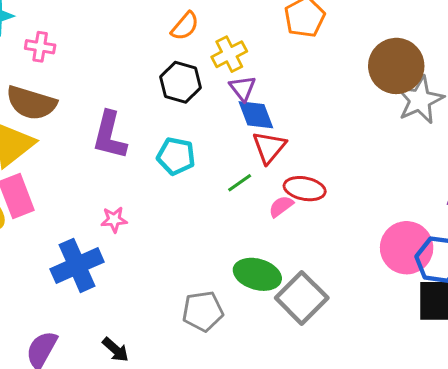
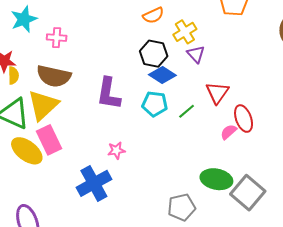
orange semicircle: (185, 26) -> (153, 15), turned 30
blue diamond: (256, 115) -> (162, 75), moved, turned -32
green line: (240, 183) -> (187, 111), moved
red ellipse: (305, 189) -> (244, 119), turned 64

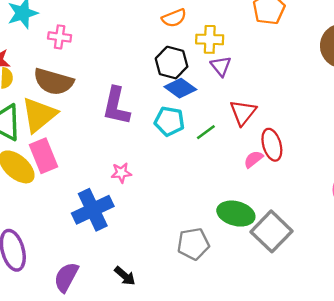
yellow cross: (185, 32) -> (210, 39), turned 30

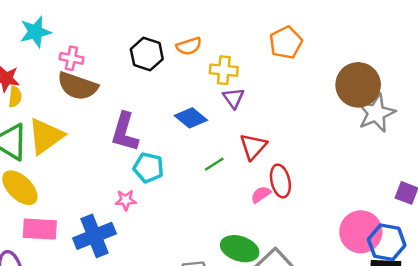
black hexagon: (172, 63) -> (147, 54), moved
brown semicircle: (54, 82) -> (78, 86), moved
cyan pentagon: (169, 121) -> (148, 168), moved
pink rectangle: (43, 156) -> (40, 229), moved, turned -68

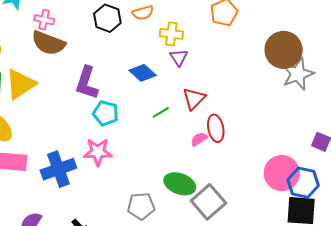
pink star: (126, 200) -> (98, 152), moved, size x1.6

